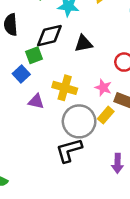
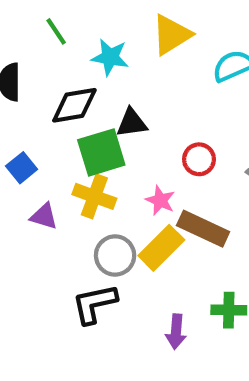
green square: (34, 55) -> (101, 152), moved, size x1.6
yellow rectangle: (106, 115) -> (161, 248), size x1.5
gray circle: (79, 121) -> (115, 255), size x0.7

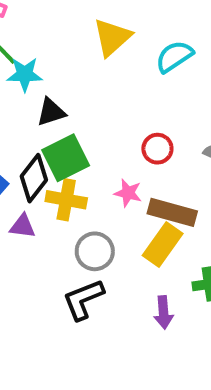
cyan star: (110, 57) -> (25, 74), moved
black diamond: (74, 105) -> (34, 178), moved, turned -33
black triangle: (132, 123) -> (51, 112), moved
yellow rectangle: (161, 248) -> (163, 245), moved

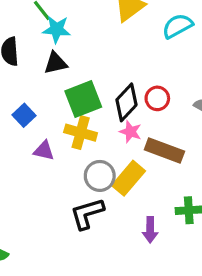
black triangle: (51, 112) -> (56, 63), moved
black diamond: (34, 178) -> (126, 102), moved
yellow rectangle: (163, 245) -> (128, 178), moved

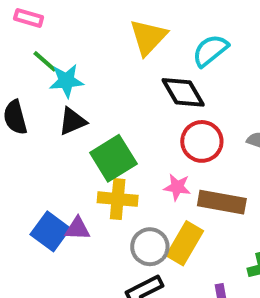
red circle: (157, 98) -> (202, 141), size x1.4
black diamond: (126, 102) -> (183, 92), moved, turned -63
blue square: (24, 115) -> (50, 231), moved, size x1.4

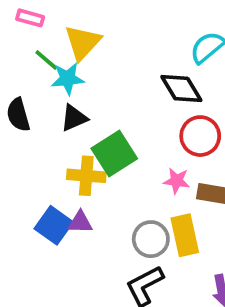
yellow triangle: (148, 37) -> (83, 42), moved
yellow cross: (118, 199) -> (86, 176), moved
yellow rectangle: (185, 243) -> (185, 235), turned -42

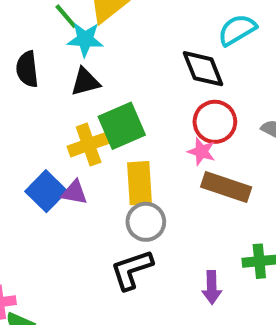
yellow cross: (86, 176) -> (89, 145), turned -33
pink star: (177, 181) -> (201, 152), moved
yellow rectangle: (185, 235) -> (139, 183), moved

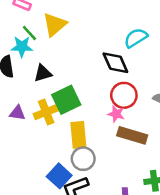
cyan star: (85, 39) -> (22, 47), moved
blue square: (46, 191) -> (59, 176), moved
purple triangle: (74, 192) -> (17, 113), moved

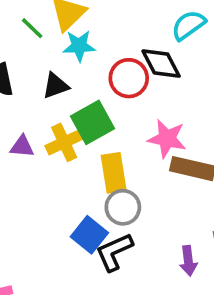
cyan star: (22, 47) -> (79, 46), moved
red circle: (124, 95) -> (129, 78), moved
pink star: (116, 114) -> (167, 139), size x1.5

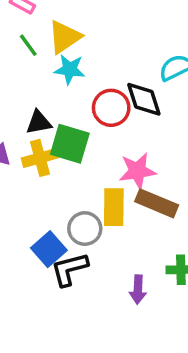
black triangle: (56, 86) -> (39, 122), moved
green square: (92, 122) -> (70, 144), turned 36
pink star: (167, 139) -> (137, 171), turned -30
yellow rectangle: (114, 173) -> (114, 207), moved

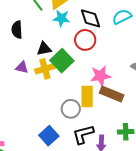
black diamond: (144, 99) -> (90, 18), moved
green square: (70, 144) -> (62, 61), turned 30
blue square: (49, 249) -> (49, 136), moved
black L-shape: (69, 269) -> (83, 134), moved

